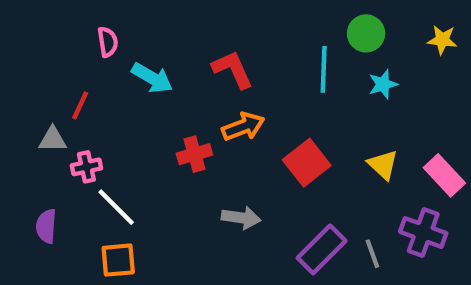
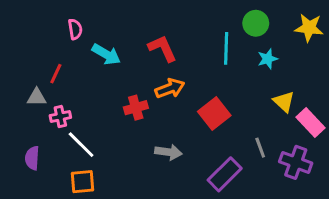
yellow star: (442, 40) -> (309, 28), size x1.4
yellow triangle: (383, 165) -> (284, 102), moved
gray line: (372, 254) -> (260, 148), moved

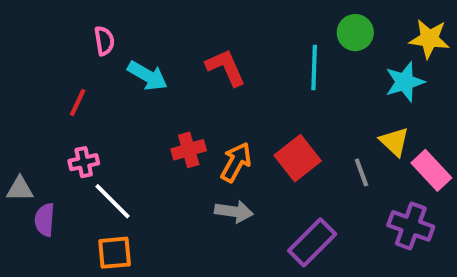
cyan star: (268, 59) -> (405, 82), moved, size x1.4
orange arrow: (170, 88) -> (236, 162), moved, turned -40
gray triangle: (37, 97) -> (20, 189), moved
gray line: (260, 148) -> (361, 172), moved

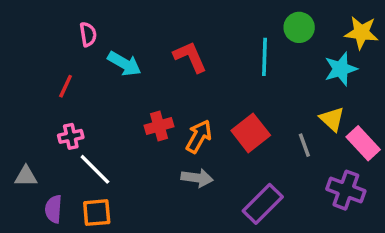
gray triangle: (20, 189) -> (26, 176), moved
purple semicircle: (45, 220) -> (53, 209), moved

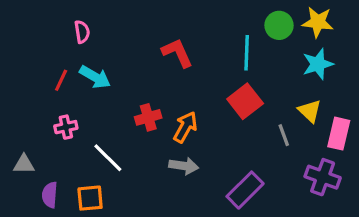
yellow star: (361, 33) -> (318, 22), moved
cyan arrow: (124, 64) -> (95, 77), moved
red square: (251, 133) -> (245, 101), moved
pink rectangle: (363, 143) -> (339, 134), turned 56
white line: (95, 169) -> (108, 158), moved

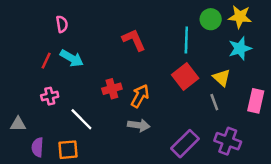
yellow triangle: (310, 111) -> (222, 78), moved
purple cross: (323, 177) -> (228, 141), moved

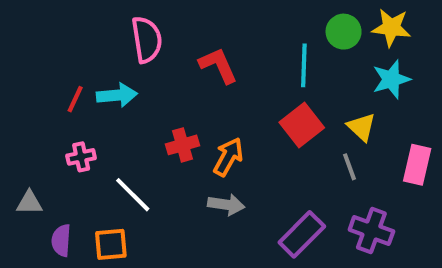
pink semicircle: (62, 24) -> (147, 40), moved, size x1.6
cyan arrow: (72, 58) -> (117, 95), turned -35

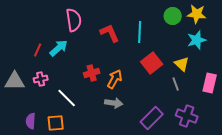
cyan line: (304, 65) -> (140, 32), moved
cyan arrow: (117, 95) -> (59, 48), turned -36
gray triangle: (29, 203) -> (15, 81), moved, size x1.5

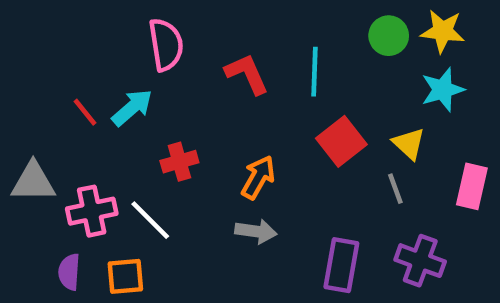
red line: (38, 50) -> (85, 112), turned -64
red cross: (92, 73) -> (179, 162), moved
pink cross: (41, 79) -> (92, 211), moved, size x1.5
purple rectangle: (152, 118) -> (341, 265), turned -35

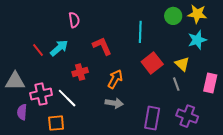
pink semicircle: (166, 45) -> (74, 20), size x0.7
red L-shape: (247, 74) -> (102, 46), moved
purple semicircle: (69, 272) -> (22, 112), moved

